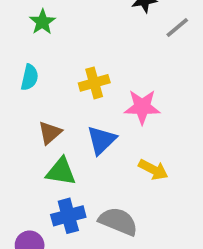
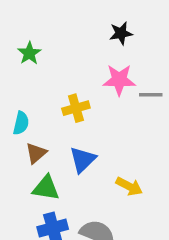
gray line: (177, 28) -> (151, 95), moved, turned 40
cyan semicircle: (30, 77) -> (21, 123), moved
pink star: (142, 107) -> (119, 80), moved

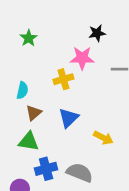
black star: (121, 33) -> (97, 33), moved
pink star: (119, 80) -> (82, 58), moved
green triangle: (46, 188) -> (29, 141), moved

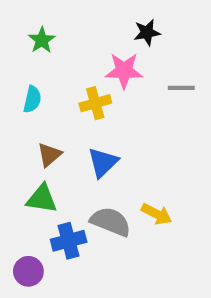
cyan semicircle: (22, 90) -> (32, 99), moved
yellow arrow: (103, 138) -> (156, 214), moved
gray semicircle: (80, 173) -> (111, 222), moved

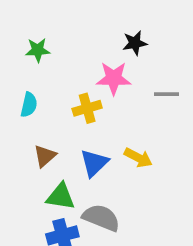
green star: (42, 40) -> (38, 50), turned 30
green triangle: (42, 199) -> (61, 197), moved
yellow arrow: (156, 214) -> (138, 158), moved

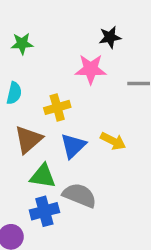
yellow cross: (87, 108) -> (57, 107), moved
brown triangle: (45, 156) -> (28, 139), size x1.4

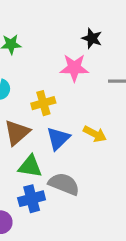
black star: (110, 37) -> (92, 38), turned 30

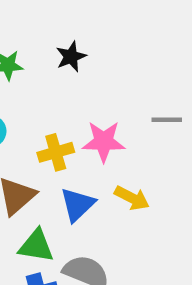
black star: (92, 38) -> (71, 57), moved, turned 30
pink star: (74, 68) -> (104, 141), moved

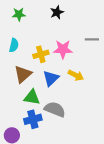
black star: (71, 57) -> (57, 12), moved

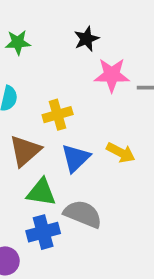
pink star: (63, 49) -> (112, 75), moved

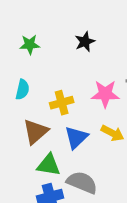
pink star: (112, 75) -> (105, 94), moved

